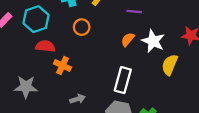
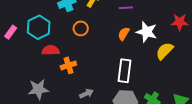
orange cross: (62, 65) -> (68, 65), turned -35
yellow semicircle: (170, 65) -> (165, 51), turned 30

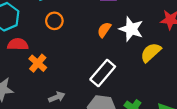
orange cross: (68, 65) -> (38, 63), turned -35
white rectangle: (124, 71) -> (103, 73), turned 30

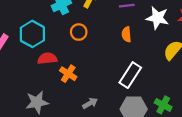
white star: (131, 29) -> (157, 18), moved
orange semicircle: (104, 30) -> (126, 34), turned -32

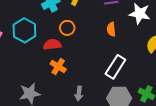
red semicircle: (47, 58) -> (52, 45), moved
gray arrow: (90, 103) -> (79, 93), turned 128

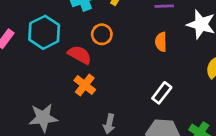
red semicircle: (52, 45) -> (80, 55), turned 30
white rectangle: (115, 67) -> (162, 93), size x0.7

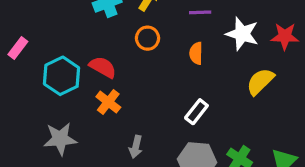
cyan hexagon: (44, 32) -> (62, 76), moved
orange circle: (102, 34) -> (148, 38), moved

